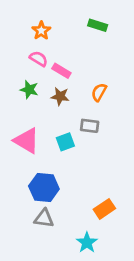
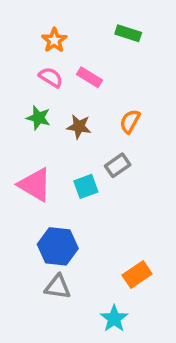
pink rectangle: (61, 71) -> (89, 77), moved
gray rectangle: (90, 126) -> (118, 165), turned -42

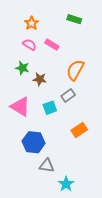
orange semicircle: (130, 121) -> (75, 70), size x1.5
brown star: (79, 127) -> (40, 79), moved
orange rectangle: (137, 275) -> (79, 130), moved
gray triangle: (58, 287) -> (47, 166), moved

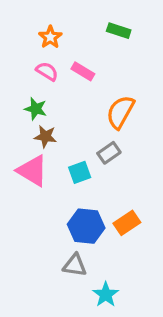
brown star: (40, 79) -> (45, 137), moved
orange rectangle: (79, 130) -> (127, 223), moved
blue hexagon: (34, 142) -> (86, 226), moved

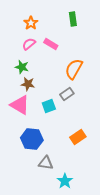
green rectangle: (119, 31) -> (73, 19), turned 64
pink semicircle: (47, 71) -> (29, 44), turned -72
blue hexagon: (86, 226) -> (32, 139), moved

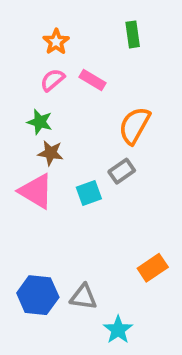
orange rectangle: (78, 137) -> (153, 268), moved
blue hexagon: (32, 139) -> (38, 295), moved

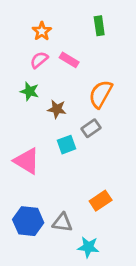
brown star: (51, 153) -> (57, 109), moved
pink triangle: (36, 191) -> (27, 161), moved
orange rectangle: (153, 268) -> (101, 201), moved
cyan star: (118, 330) -> (88, 247), turned -30

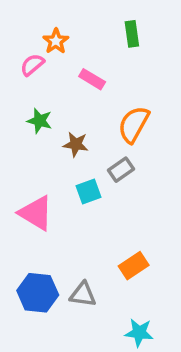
pink semicircle: (39, 60) -> (32, 65), moved
cyan star: (88, 247) -> (139, 333), moved

